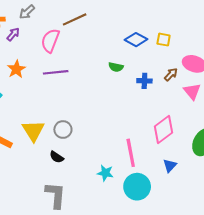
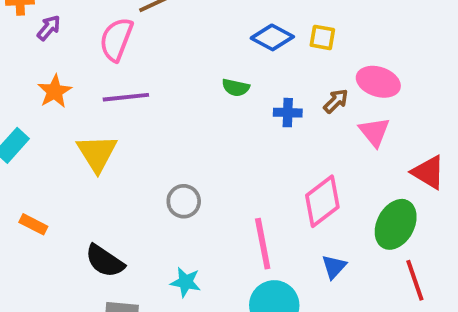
gray circle: (63, 130) -> (184, 201), moved
yellow triangle: (33, 131) -> (97, 153), moved
black semicircle: (57, 157) -> (105, 261), moved, size x1.5
cyan star: (105, 173) -> (186, 282), moved

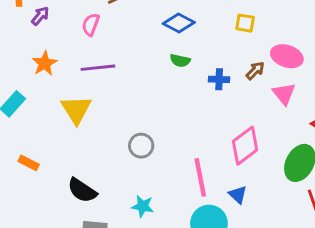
blue diamond: (272, 37) -> (179, 23), moved
pink semicircle: (116, 39) -> (91, 24), size x0.7
blue triangle: (334, 267) -> (238, 195), moved, turned -30

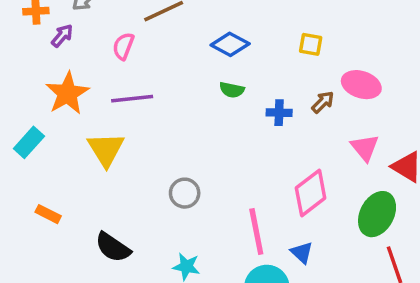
orange star: (45, 63) -> (67, 93), size x1.4
pink triangle: (284, 94) -> (365, 148), moved

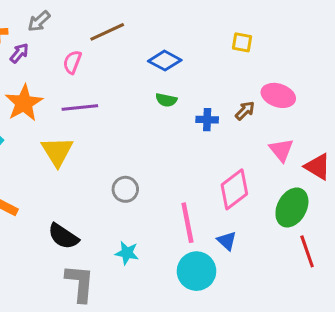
yellow square: (311, 44) -> (242, 42), moved

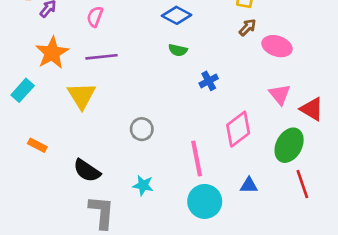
brown arrow: (245, 111) -> (248, 27), moved
blue cross: (207, 120) -> (209, 81), moved, turned -30
blue triangle: (227, 241) -> (249, 185), moved, turned -42

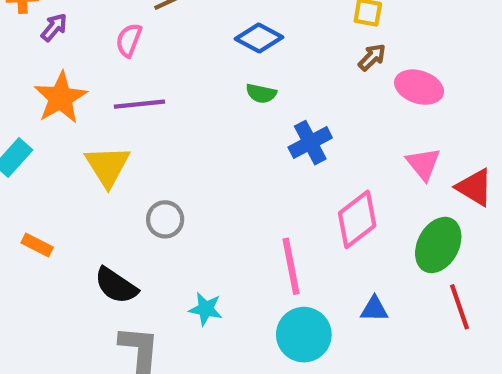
blue cross: (209, 81) -> (310, 143), size x1.4
gray circle: (142, 129) -> (165, 219), moved

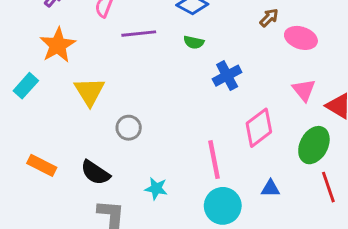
purple line: (139, 104) -> (139, 34), moved
orange rectangle: (37, 245) -> (42, 165), moved, size x1.4

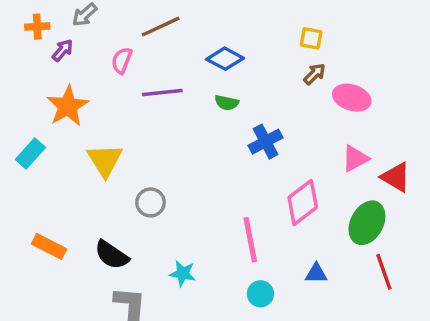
pink triangle: (304, 90) -> (355, 158), turned 40
cyan circle: (223, 206) -> (260, 294), size x0.6

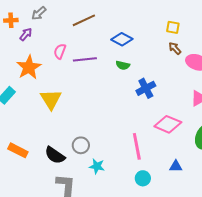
pink semicircle: (122, 60) -> (60, 51), moved
brown arrow: (315, 74) -> (175, 48), turned -88
gray circle: (151, 202) -> (81, 145), moved
pink diamond: (303, 202) -> (168, 124), turned 60

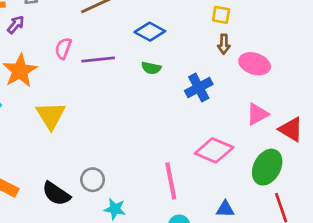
brown arrow: (175, 48) -> (224, 44), turned -136
blue cross: (146, 88) -> (199, 87), moved

